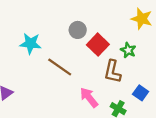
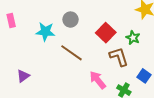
gray circle: (78, 30) -> (71, 20), moved
brown L-shape: (112, 72) -> (119, 57), turned 150

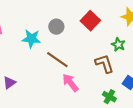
red square: (106, 33) -> (90, 21), moved
pink arrow: (98, 80) -> (70, 83), moved

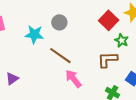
red square: (90, 21) -> (109, 20), moved
brown L-shape: (104, 64) -> (108, 60), turned -75

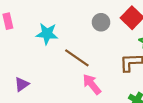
gray circle: (59, 22) -> (101, 22), moved

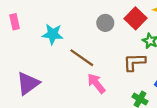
purple triangle: (22, 84) -> (28, 83), size x1.6

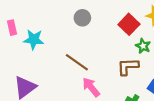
gray circle: (105, 23) -> (82, 18), moved
cyan star: (53, 34) -> (34, 39), moved

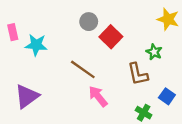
red square: (129, 24) -> (111, 37), moved
brown L-shape: (128, 67) -> (138, 74), turned -100

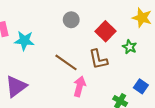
red square: (111, 37) -> (106, 31), moved
brown L-shape: (138, 74) -> (98, 59), moved
pink arrow: (98, 96) -> (80, 86), turned 54

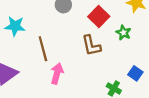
brown line: (66, 62) -> (43, 49), moved, turned 40
pink arrow: (80, 86) -> (57, 73), moved

